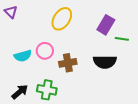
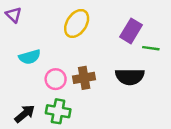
pink circle: (45, 51) -> (56, 79), moved
cyan semicircle: (23, 56) -> (30, 57), moved

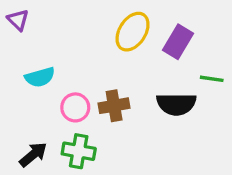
yellow ellipse: (77, 23) -> (133, 32), moved
green line: (151, 48) -> (212, 79), moved

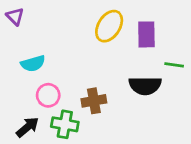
purple rectangle: (178, 42) -> (146, 34), turned -32
brown cross: (114, 106) -> (94, 101), moved
pink circle: (75, 107) -> (48, 95), moved

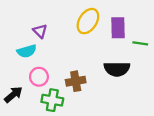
purple triangle: (15, 16) -> (40, 31), moved
green line: (174, 65) -> (140, 43), moved
black arrow: (27, 127) -> (13, 95), moved

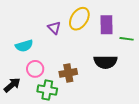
purple triangle: (40, 31) -> (54, 28), moved

